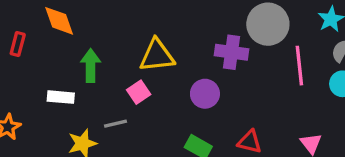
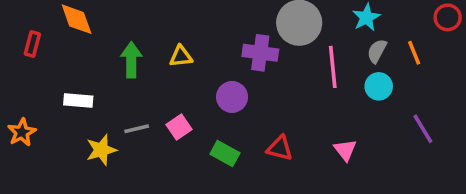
yellow triangle: (157, 56) -> (181, 56), size x0.6
green arrow: (91, 66) -> (131, 60), moved
pink square: (139, 92) -> (179, 127), moved

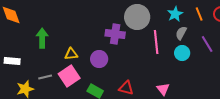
orange line: (414, 53) -> (199, 14), moved
yellow triangle: (181, 56) -> (71, 54), moved
pink square: (179, 127) -> (69, 76), size x1.5
purple line: (423, 129) -> (207, 44), moved

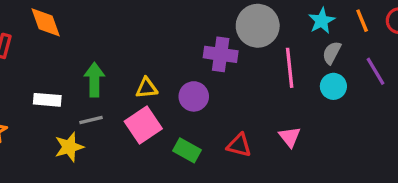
green arrow: (42, 38) -> (94, 80), moved
gray line: (45, 77) -> (91, 120), moved
pink triangle: (163, 89) -> (290, 137), moved

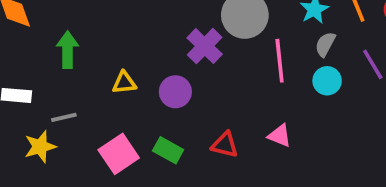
purple cross: (221, 54) -> (205, 46), turned 36
green arrow: (94, 80) -> (68, 50), moved
pink square: (143, 125) -> (119, 154), moved
pink triangle: (290, 137) -> (280, 136), turned -30

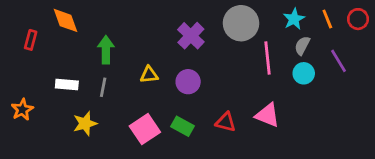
purple cross: (205, 46) -> (191, 36), moved
gray line: (64, 117) -> (103, 87), moved, turned -66
pink triangle: (280, 136) -> (267, 115), size x1.4

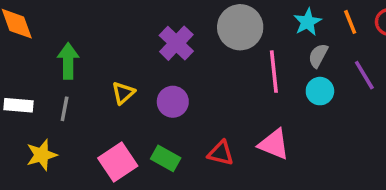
yellow triangle: (149, 75) -> (123, 93), turned -36

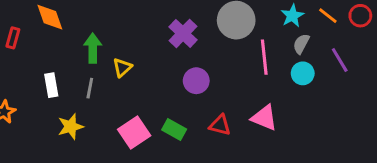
orange line: (350, 22) -> (328, 16), turned -30
yellow triangle: (123, 93) -> (122, 67), moved
purple circle: (173, 102) -> (196, 81), moved
white rectangle: (19, 105) -> (51, 85), turned 75

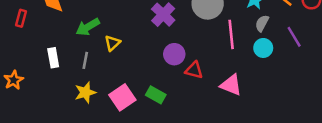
green arrow: (93, 48) -> (88, 27), turned -120
red triangle: (220, 125) -> (194, 70), moved
yellow star: (71, 127) -> (85, 92), moved

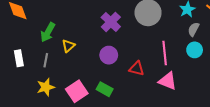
green arrow: (88, 27) -> (48, 32), turned -30
pink line: (231, 34) -> (165, 53), moved
purple circle: (174, 54) -> (109, 55), moved

